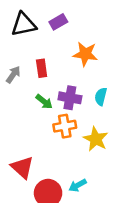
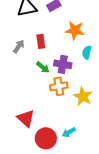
cyan semicircle: (101, 97) -> (87, 52), moved

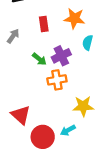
red rectangle: (41, 41) -> (44, 24), moved
purple cross: (63, 64) -> (61, 56), turned -36
yellow star: (83, 96) -> (83, 106), moved, turned -30

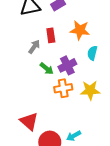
gray arrow: (13, 36) -> (34, 47), moved
yellow star: (83, 106) -> (90, 90), moved

